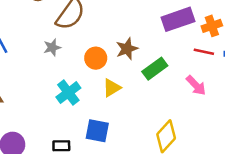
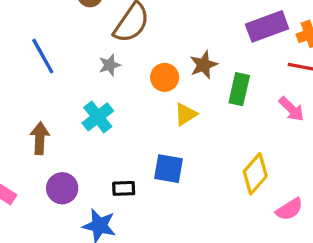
green rectangle: (155, 69) -> (239, 89), turned -40
cyan cross: (68, 93) -> (98, 117), moved

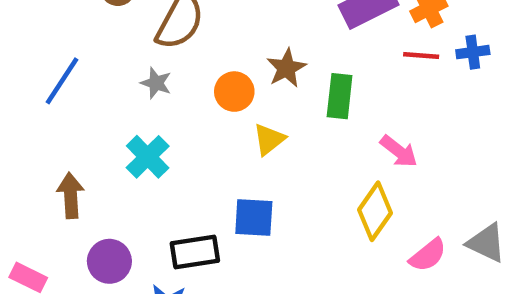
blue line: (43, 56) -> (62, 81), turned 69
gray star: (110, 65) -> (156, 83), turned -30
pink arrow: (292, 109) -> (399, 151), moved
black rectangle: (124, 188) -> (195, 252), size x1.5

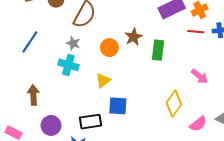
yellow triangle: (269, 139) -> (103, 81), moved
pink arrow: (399, 151) -> (200, 76), moved
cyan cross: (148, 157) -> (68, 65), moved, turned -30

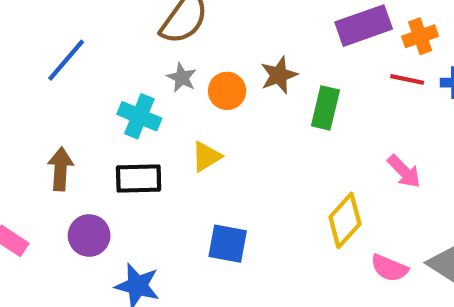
gray star: (73, 43) -> (182, 78), moved
blue square: (118, 106) -> (228, 244), moved
black rectangle: (90, 122) -> (139, 179), moved
pink semicircle: (198, 124) -> (389, 268), turned 54

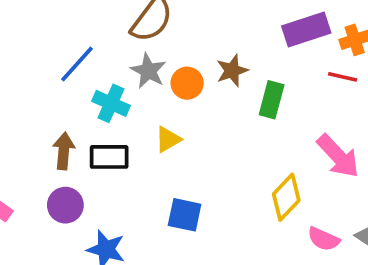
blue line: (66, 60) -> (77, 64), moved
gray star: (182, 78) -> (148, 71), size x1.4
brown arrow: (60, 169) -> (64, 151), moved
pink arrow: (404, 171) -> (338, 156), size x1.5

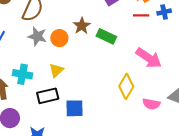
green rectangle: (272, 100) -> (106, 36), turned -66
cyan cross: (111, 103) -> (22, 74), moved
black rectangle: (109, 157) -> (48, 96), moved

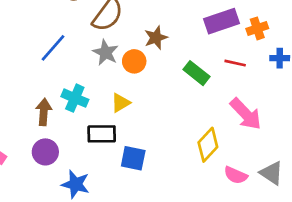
red line: (141, 15) -> (235, 63), moved
brown star: (82, 26) -> (156, 38), moved

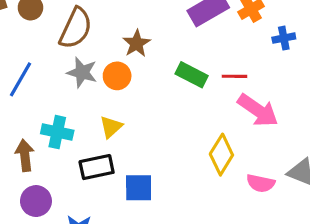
red line: (235, 63) -> (234, 76), moved

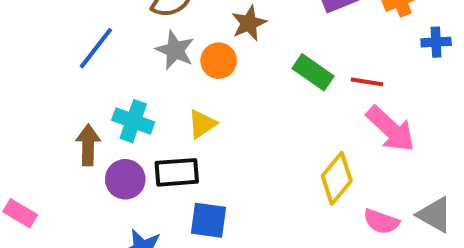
blue square: (139, 188) -> (208, 220), moved
purple circle: (36, 201) -> (125, 179), moved

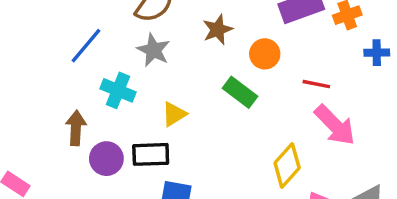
orange circle: (219, 61) -> (265, 54), moved
green rectangle: (313, 72) -> (240, 92), moved
cyan cross: (133, 121) -> (118, 90), moved

